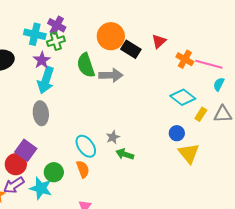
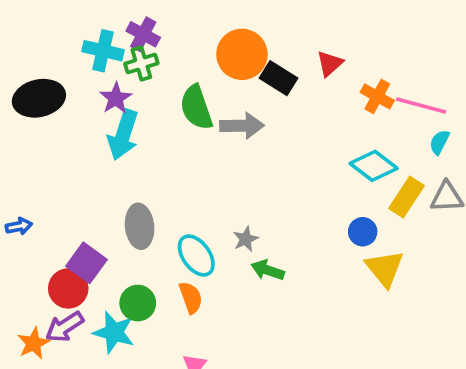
gray ellipse: (41, 113) -> (140, 226), moved
yellow rectangle: (201, 114) -> (407, 197), size x1.5

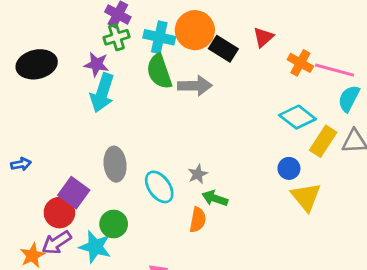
cyan cross: (103, 51) -> (159, 37), moved
purple star: (116, 98) -> (97, 64), turned -30
cyan semicircle: (439, 142) -> (349, 99), size x1.4
orange semicircle: (191, 298) -> (198, 220), moved, turned 30

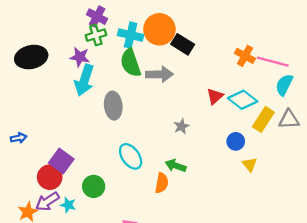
red triangle: (263, 37) -> (215, 96), moved
gray ellipse: (115, 164) -> (113, 106), moved
gray star: (198, 174) -> (181, 126), moved
yellow triangle: (306, 197) -> (250, 164), size x0.6
cyan star: (95, 247) -> (68, 205), moved, size x0.6

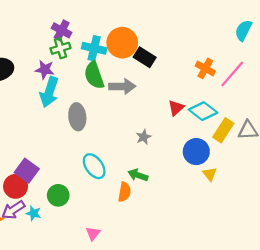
pink line: (273, 62) -> (232, 74), turned -64
cyan semicircle: (284, 85) -> (243, 30), moved
blue circle: (236, 141) -> (196, 152), size x1.5

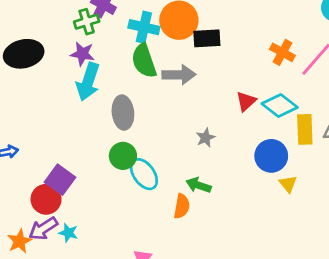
green cross: (60, 48) -> (87, 22), moved
black rectangle: (145, 57) -> (207, 38), turned -35
yellow rectangle: (223, 130) -> (305, 129), turned -35
green circle: (58, 195) -> (123, 156), moved

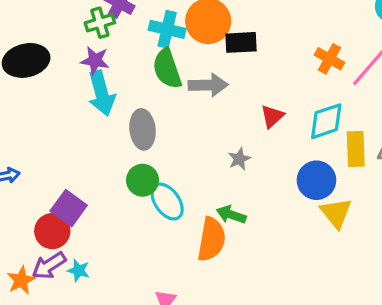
cyan arrow: (88, 82) -> (101, 93), turned -33
red triangle: (246, 101) -> (272, 116), moved
cyan diamond: (280, 106) -> (326, 121), turned -56
yellow triangle: (288, 184) -> (336, 213), size x1.5
orange semicircle: (182, 206) -> (211, 239), size x1.5

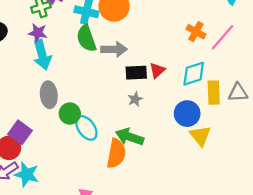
black rectangle: (241, 42) -> (136, 73), moved
gray ellipse: (143, 129) -> (49, 95), moved
green arrow: (231, 215) -> (130, 137), size x1.4
cyan star: (79, 270) -> (27, 174), size x1.6

